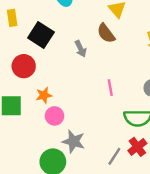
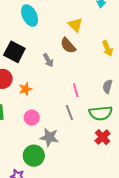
orange star: (44, 95) -> (25, 89), moved
gray line: (114, 156) -> (69, 113), moved, turned -49

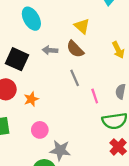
gray arrow: (48, 60) -> (50, 50), moved, turned 128
pink line: (76, 90) -> (95, 96), moved
gray line: (69, 113) -> (75, 78), moved

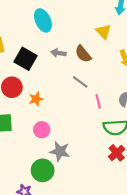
yellow triangle: (82, 26) -> (103, 32), moved
gray line: (75, 78) -> (80, 82), turned -35

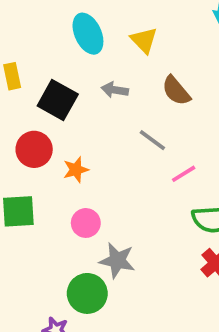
yellow triangle: (103, 32) -> (144, 40), moved
brown semicircle: (83, 54) -> (176, 91), moved
pink line: (98, 101) -> (184, 174), turned 72

